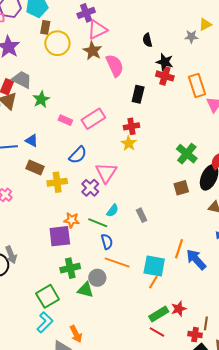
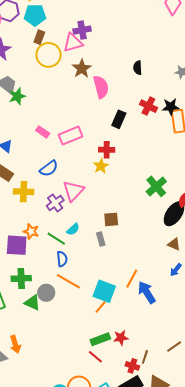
pink triangle: (97, 30) -> (73, 43), moved
black star: (165, 62) -> (171, 107), moved, turned -30
green star: (41, 99) -> (17, 96), moved
brown square: (181, 188) -> (111, 219), moved

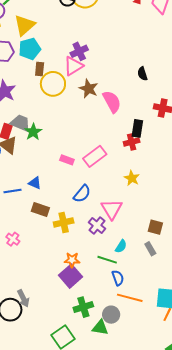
red cross: (107, 150) -> (132, 142), moved
brown square: (111, 219) -> (155, 227), turned 35
orange star: (31, 231) -> (72, 260), moved
purple square: (17, 245) -> (70, 276), turned -30

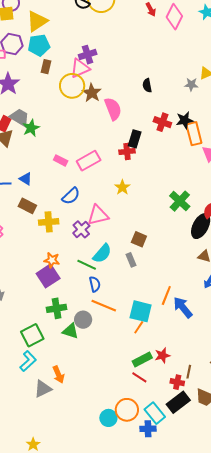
yellow circle: (53, 84) -> (72, 86), moved
pink triangle: (112, 209) -> (98, 215), turned 40
cyan semicircle: (121, 246) -> (102, 253), size x1.5

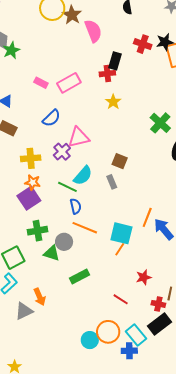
yellow star: (122, 187) -> (113, 102), moved
yellow cross: (49, 222) -> (31, 158), moved
green rectangle: (142, 359) -> (80, 277), moved

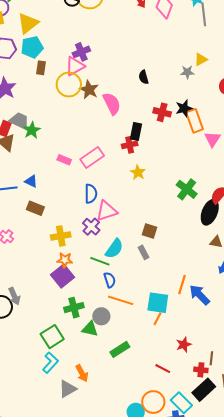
blue semicircle: (51, 118) -> (91, 194), moved, turned -42

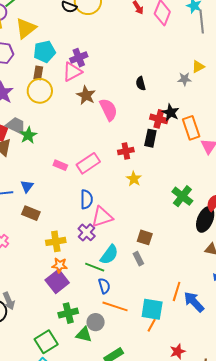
cyan pentagon: (32, 47) -> (45, 52), moved
yellow circle: (69, 85) -> (40, 91), moved
black star: (184, 108) -> (171, 113), moved, turned -30
black rectangle: (136, 132) -> (150, 138), moved
blue triangle: (31, 181) -> (27, 186), turned 40

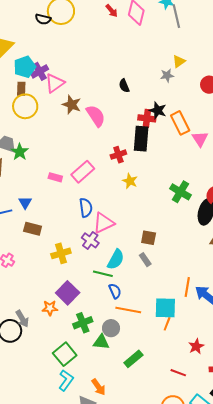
purple cross: (79, 58) -> (40, 71), moved
black rectangle: (150, 138) -> (141, 139), size x1.4
orange star: (60, 265) -> (50, 308), moved

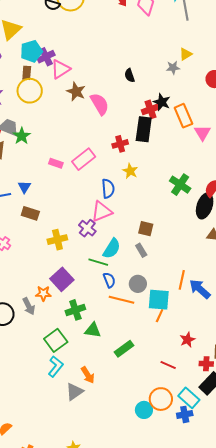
red cross: (147, 118) -> (151, 109), turned -30
blue semicircle: (86, 208) -> (108, 189), moved
gray arrow: (22, 319) -> (29, 306), moved
gray circle: (111, 328) -> (138, 284), moved

